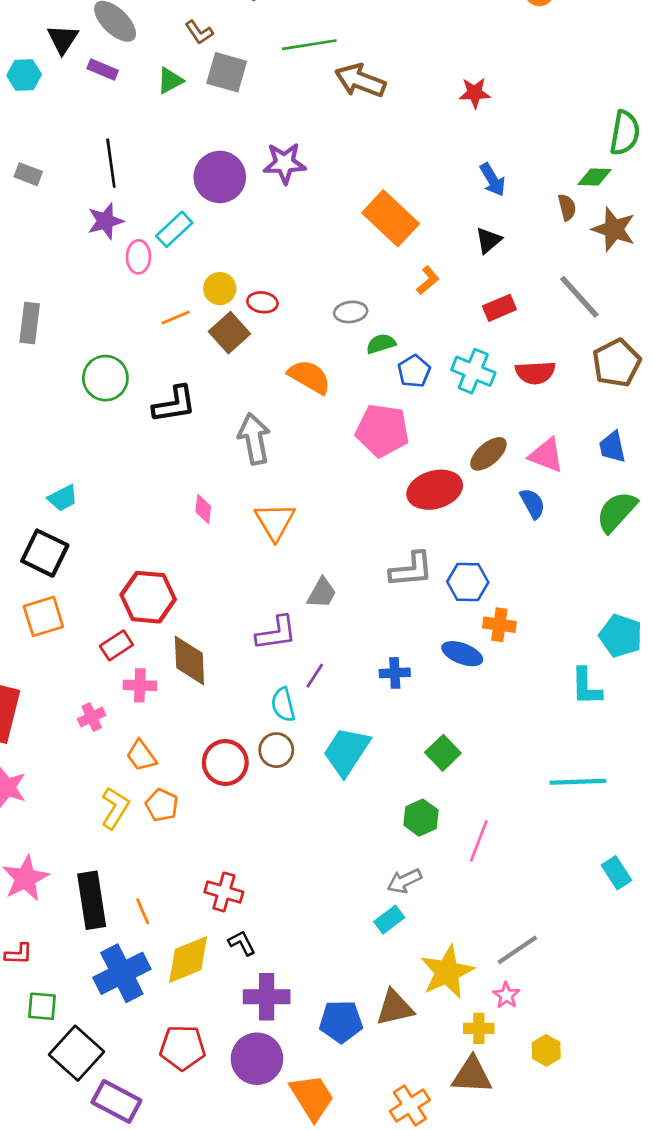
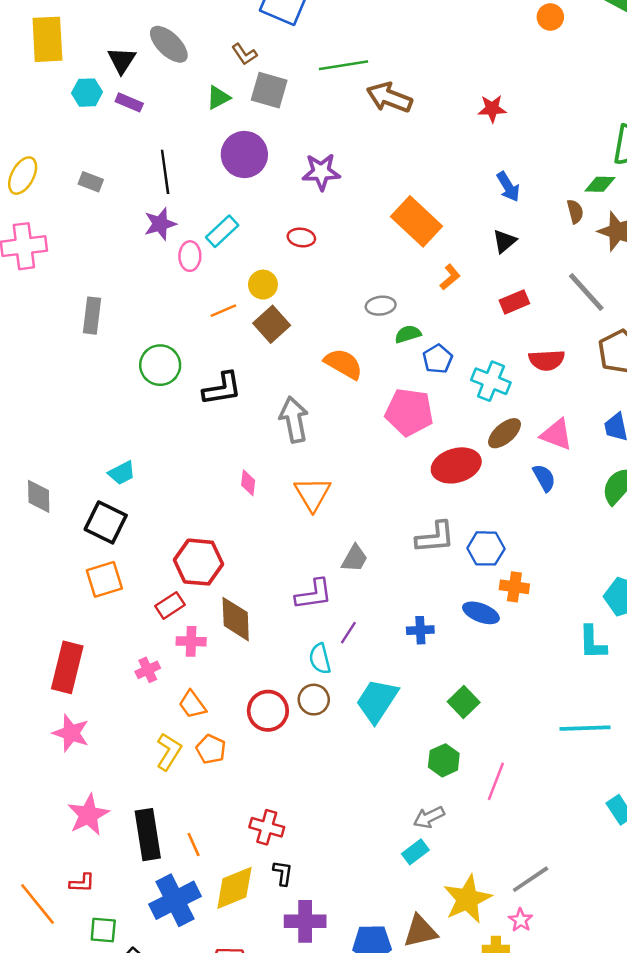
purple rectangle: (103, 69) -> (129, 102), moved
purple circle: (220, 177) -> (244, 154), moved
red ellipse: (262, 302) -> (301, 237), moved
cyan cross: (473, 371) -> (491, 381), moved
black L-shape: (242, 943) -> (283, 873), turned 35

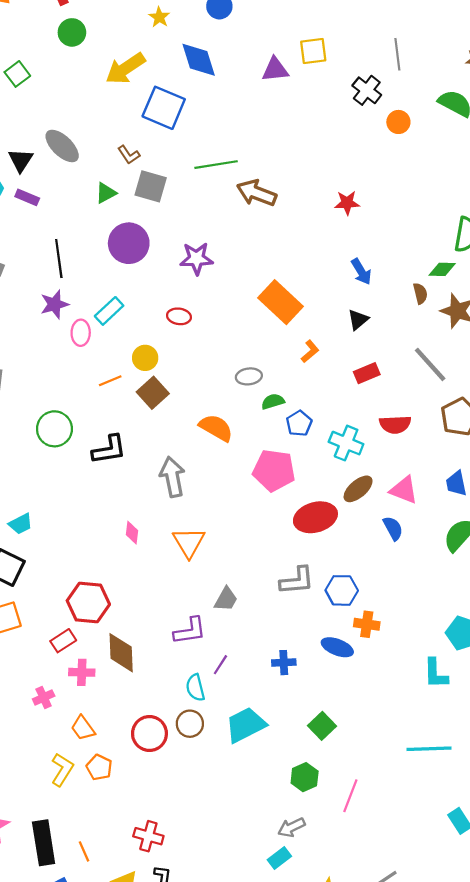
cyan trapezoid: (377, 701) -> (246, 725), turned 30

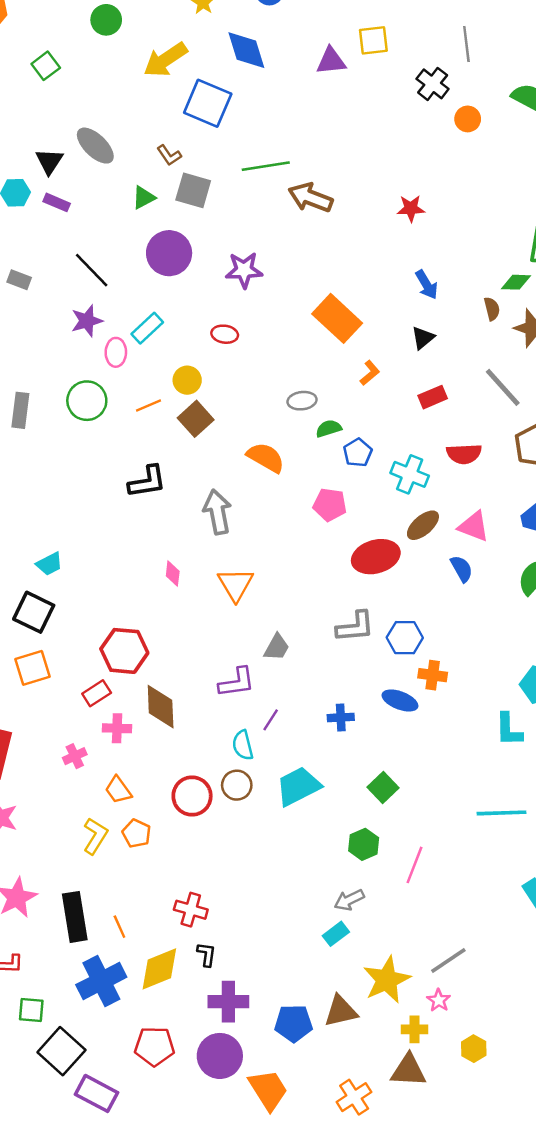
black line: (59, 258) -> (92, 270), turned -36
green circle: (54, 429) -> (87, 401), moved
pink pentagon: (274, 470) -> (330, 505), size x0.7

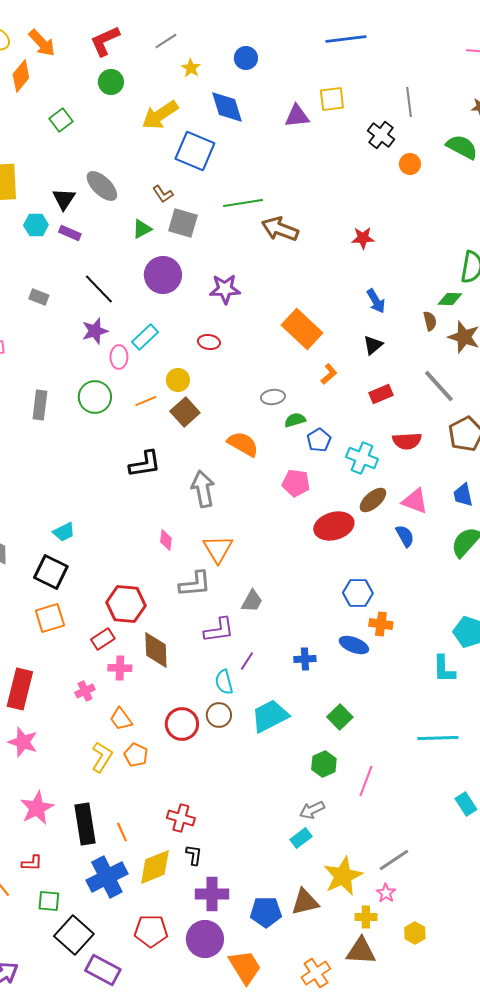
gray L-shape: (355, 627) -> (195, 584), moved

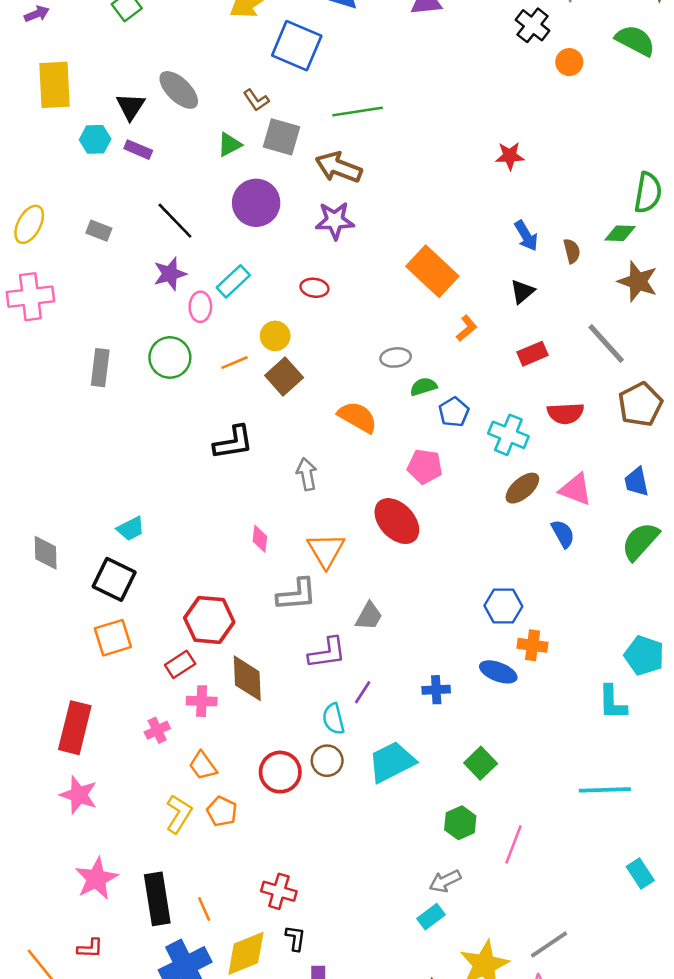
brown arrow: (280, 229) -> (339, 167), moved
brown semicircle: (430, 321) -> (572, 251), moved
gray arrow: (203, 489) -> (307, 474), size x0.7
red ellipse: (334, 526) -> (397, 521), moved, turned 63

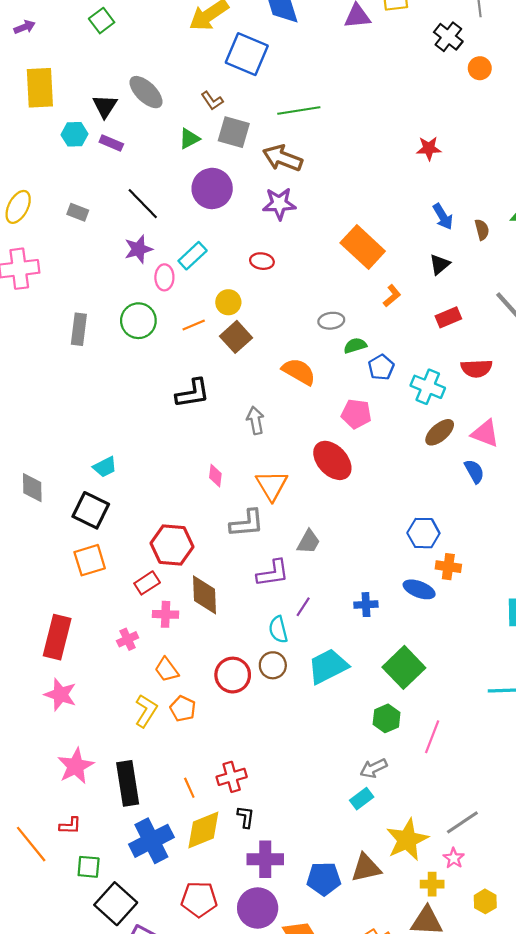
green square: (481, 763) -> (404, 667), size x1.5
red cross: (279, 891) -> (232, 777), turned -32
orange line: (204, 909) -> (189, 788), moved

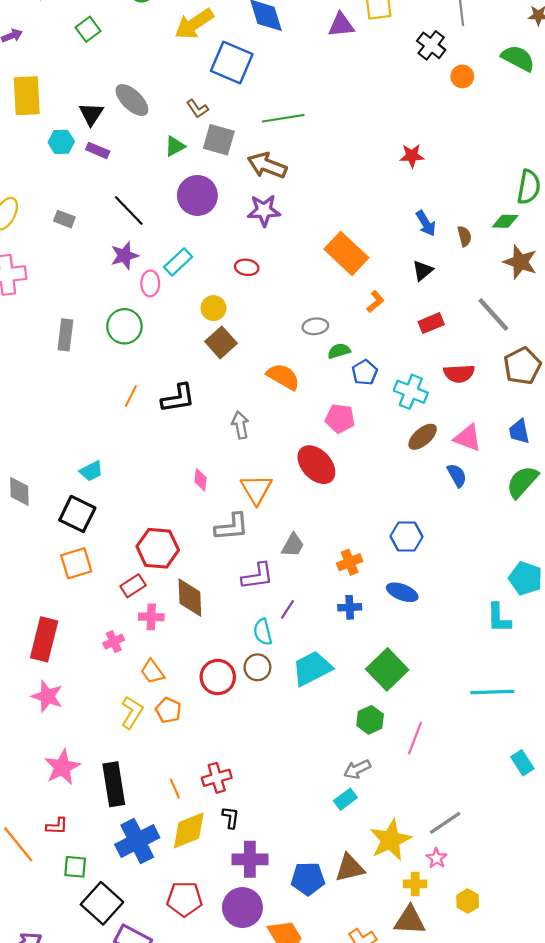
orange line: (194, 325) -> (131, 396), moved, turned -40
orange cross: (448, 567) -> (350, 562), moved, turned -30

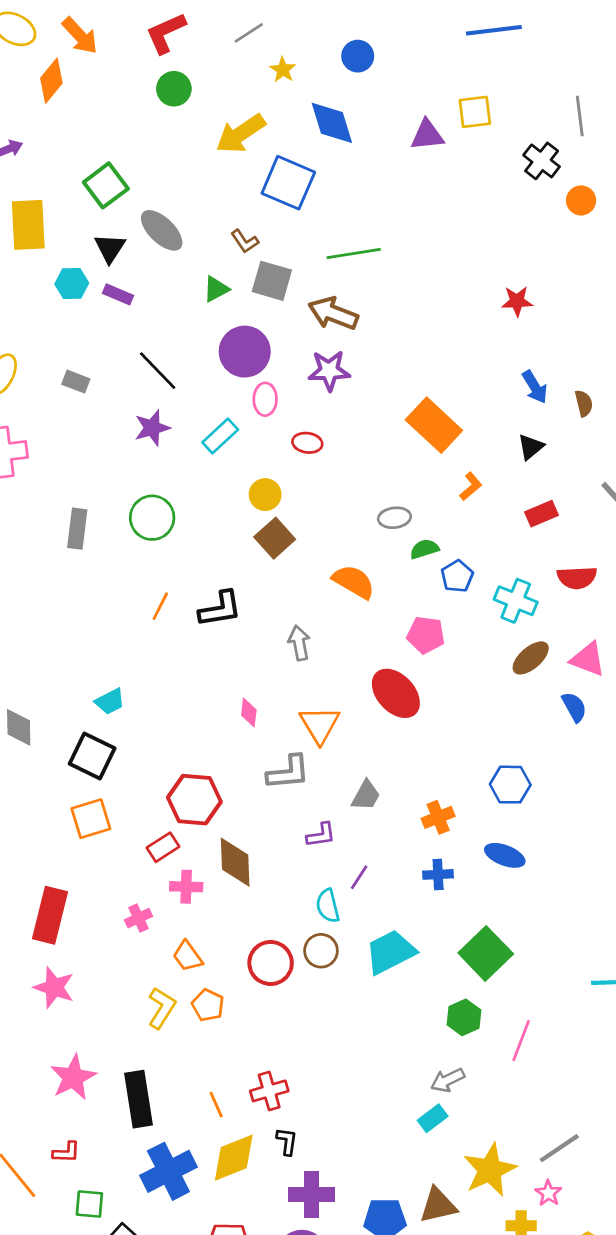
green square: (88, 29) -> (106, 185), moved, size x1.4
pink ellipse: (150, 283) -> (265, 399), moved
purple L-shape: (257, 576) -> (321, 835), size x0.7

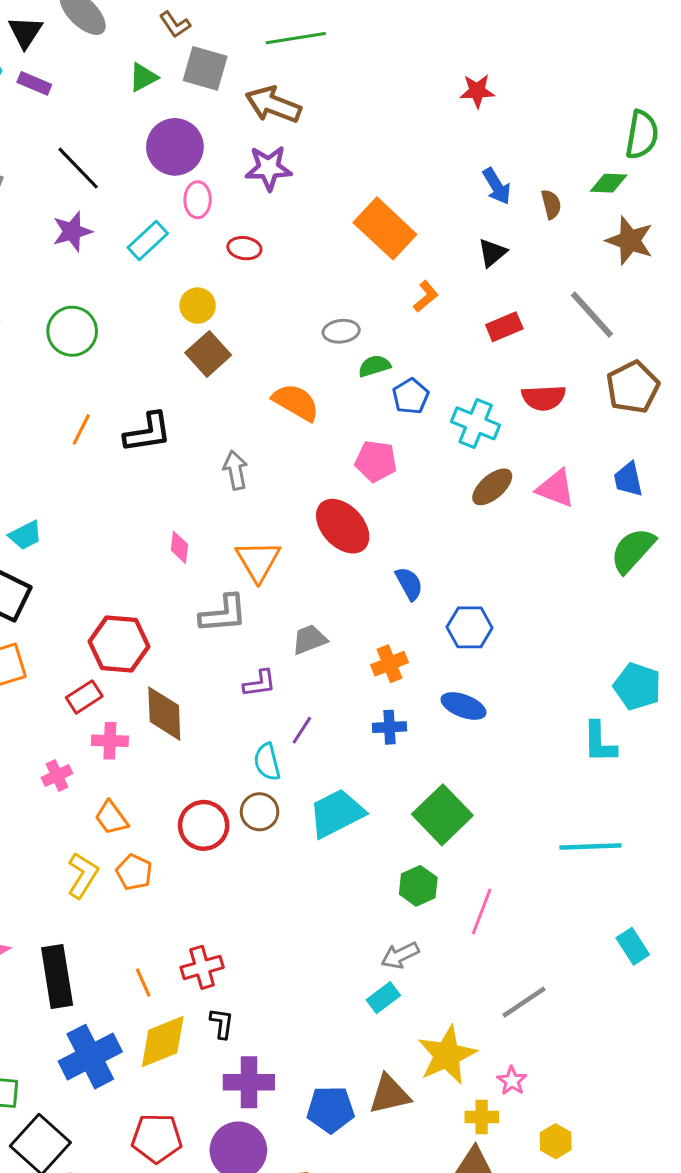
blue semicircle: (574, 707) -> (409, 584), moved
gray trapezoid: (366, 795) -> (309, 639), turned -140
gray line: (559, 1148) -> (524, 1002), moved

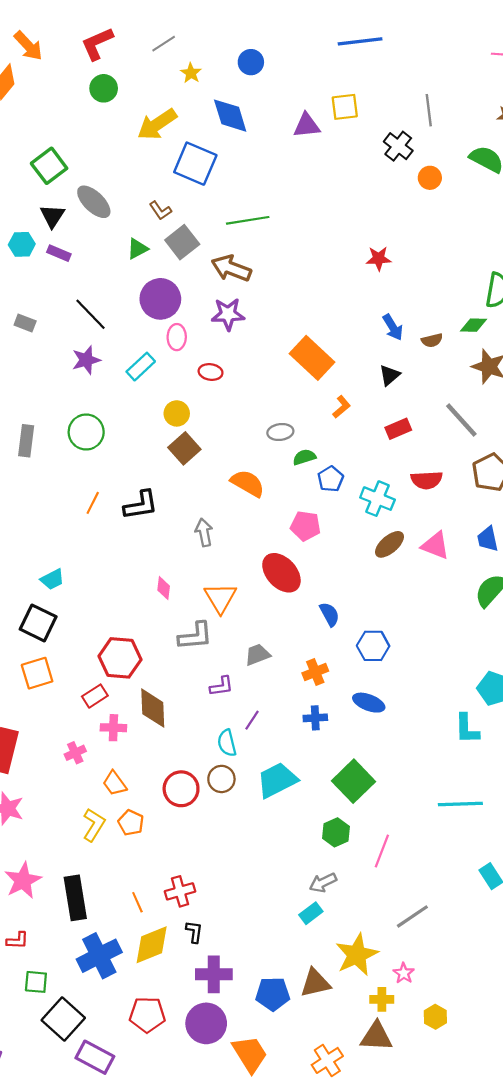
gray square: (205, 68) -> (182, 242), turned 36
brown semicircle: (551, 204) -> (432, 340), turned 90

